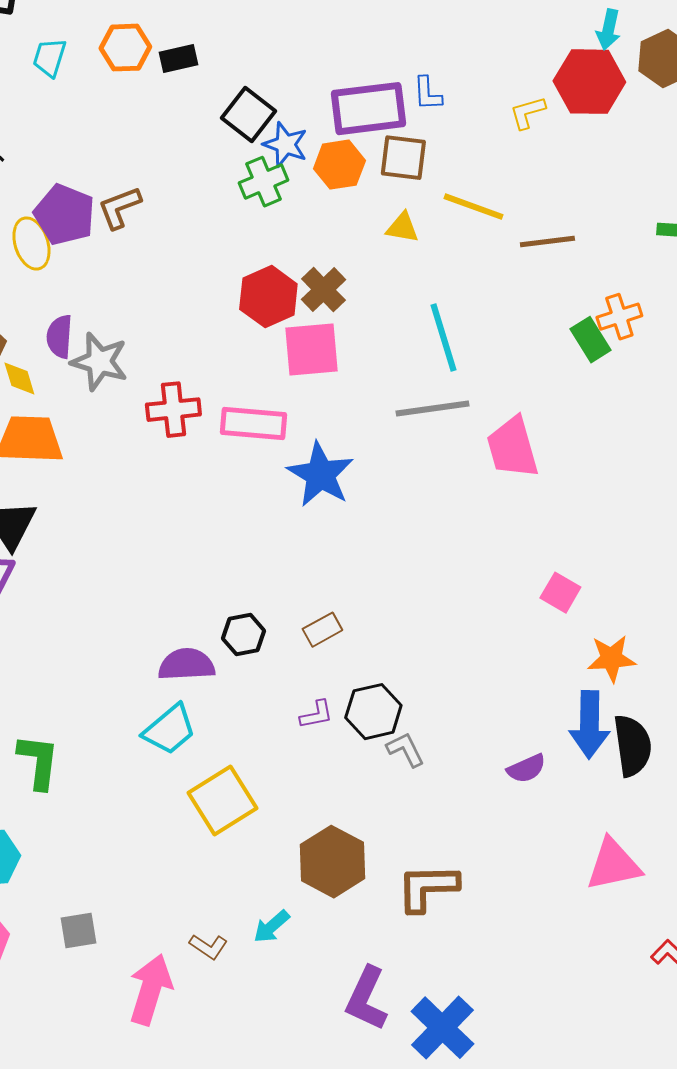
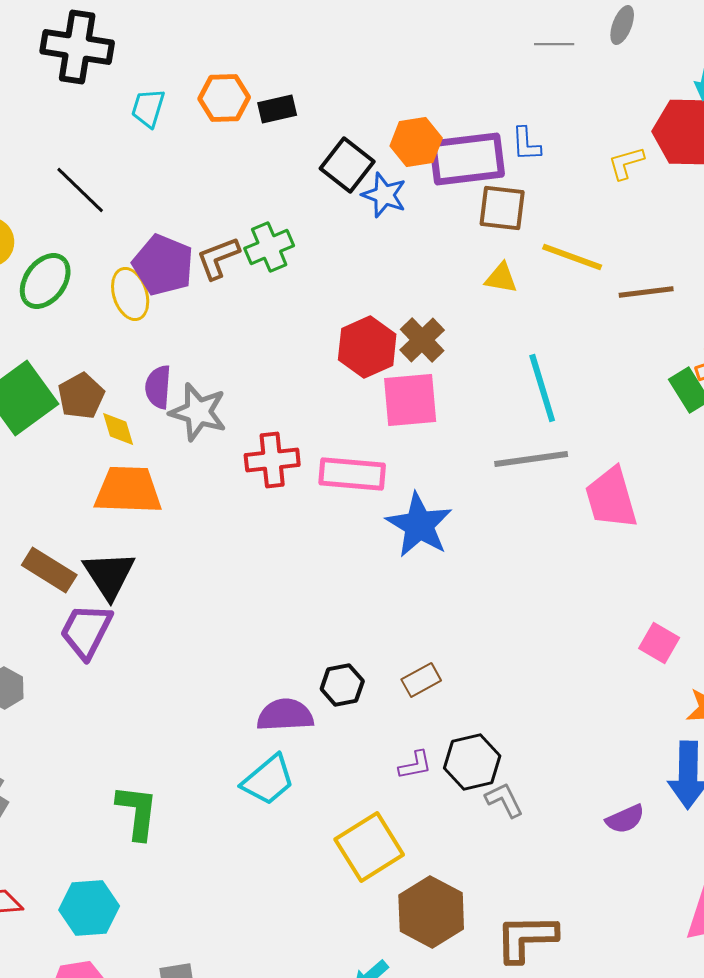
orange hexagon: (339, 165) -> (416, 142), moved
green cross: (263, 182) -> (269, 247), moved
yellow square: (222, 801) -> (369, 847), moved

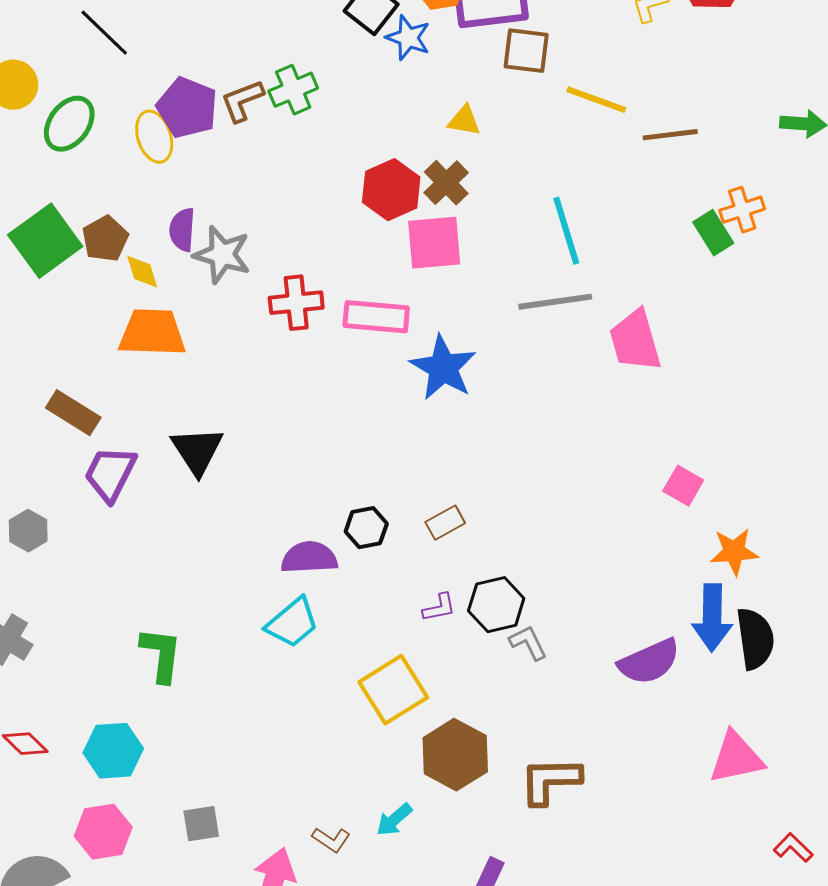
yellow triangle: (501, 278) -> (464, 121), moved
black triangle: (109, 575) -> (197, 451), moved
purple semicircle: (625, 819) -> (649, 662), size x1.6

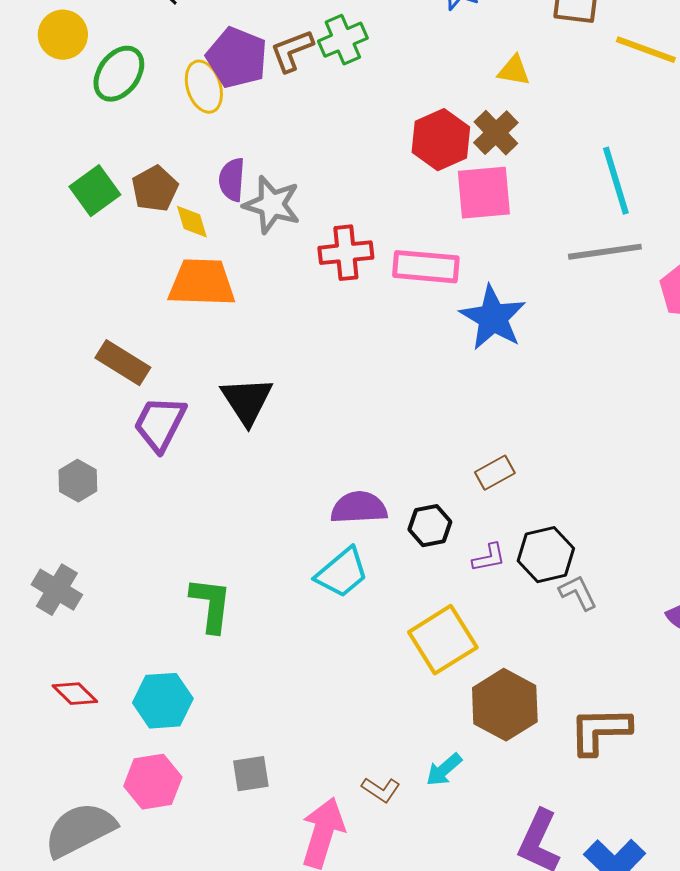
green square: (45, 241) -> (95, 191), size x0.7
black hexagon: (366, 528) -> (430, 526), moved

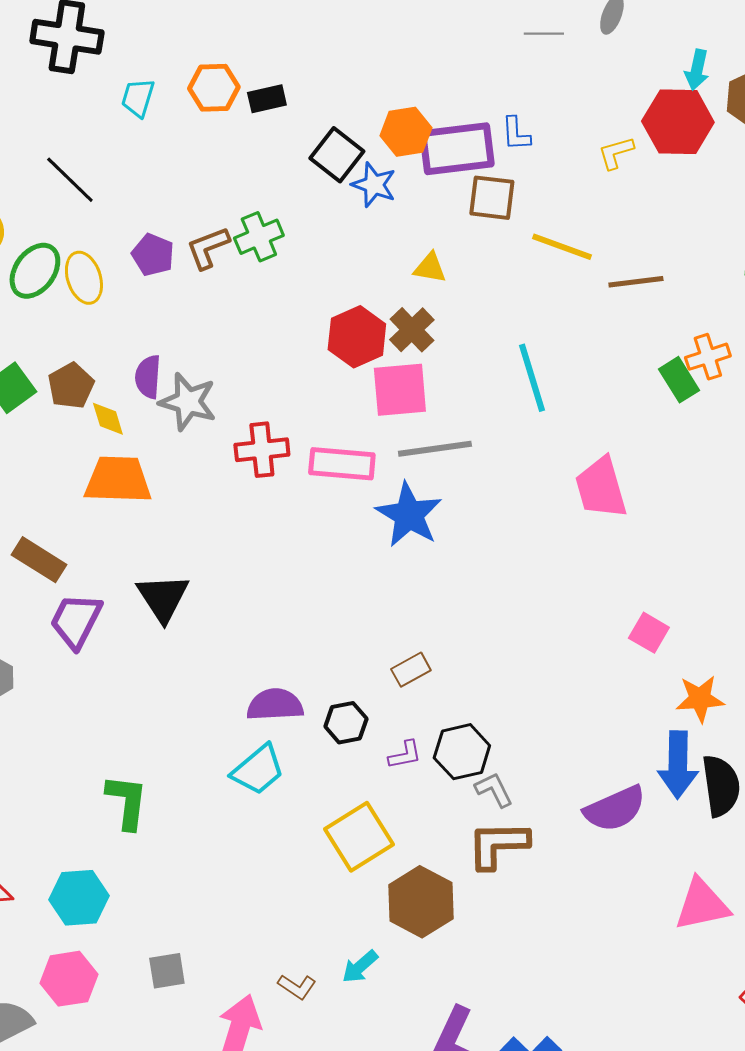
purple pentagon: (237, 58) -> (153, 255), size x0.7
yellow ellipse: (204, 87) -> (84, 278), moved
gray line: (605, 252) -> (435, 449), moved
brown L-shape: (600, 731) -> (498, 845), moved

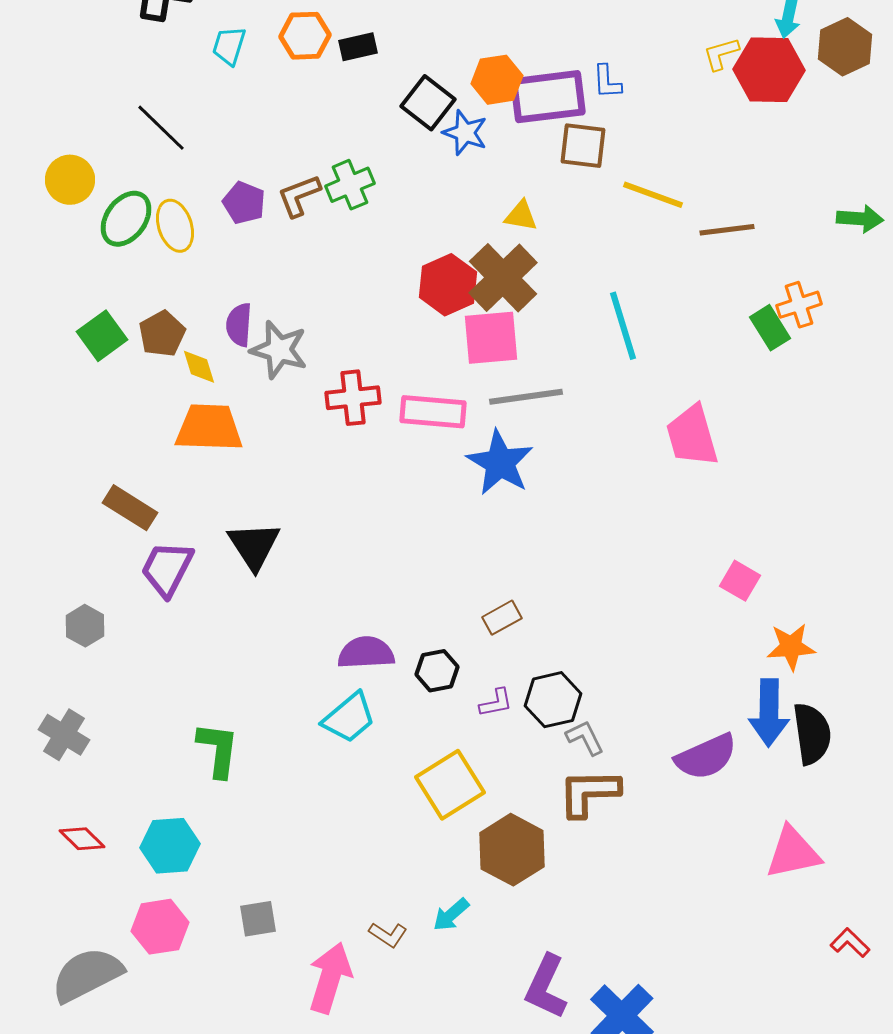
yellow L-shape: (616, 153) -> (721, 54), moved
brown cross: (412, 330) -> (503, 278), size x1.5

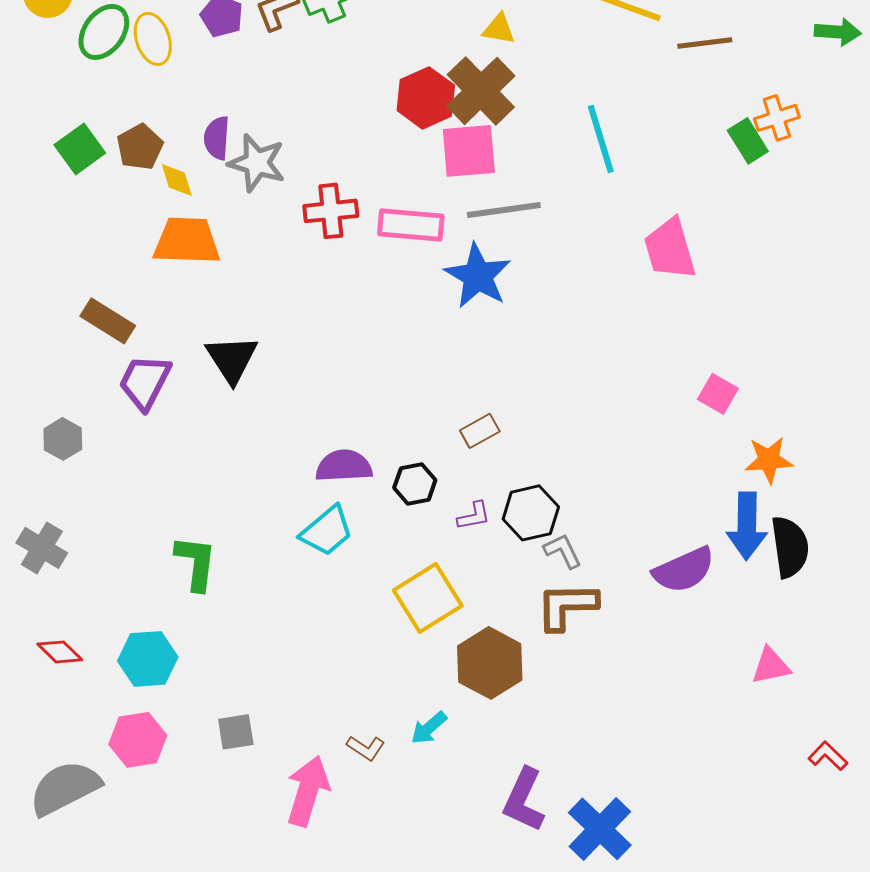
pink triangle: (793, 853) -> (771, 666), size x0.7

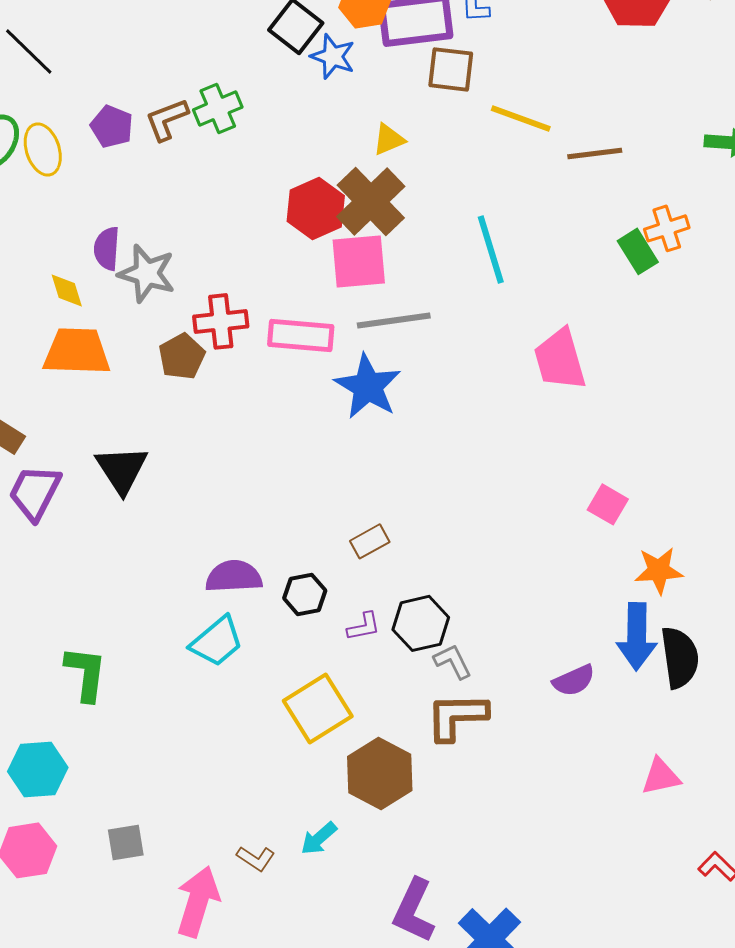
yellow triangle: (499, 29) -> (389, 139), turned -33
brown pentagon: (140, 147) -> (182, 356), moved
purple semicircle: (684, 570) -> (574, 680), size x0.7

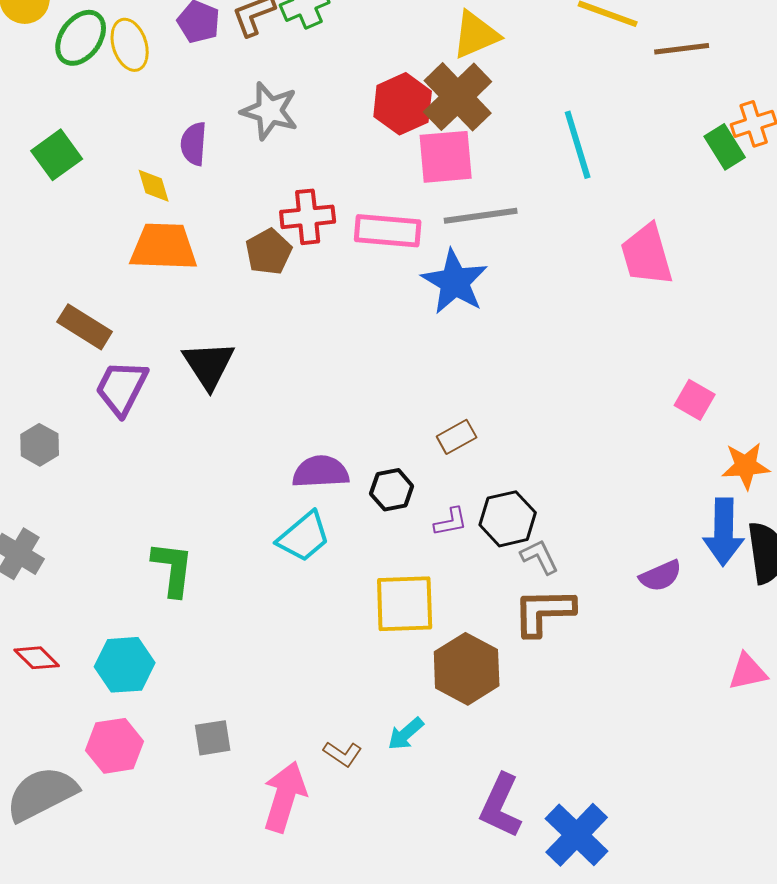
yellow triangle: (389, 139) -> (476, 35), size x1.5
gray star: (147, 273) -> (270, 111), moved
yellow square: (318, 708) -> (405, 604), turned 30

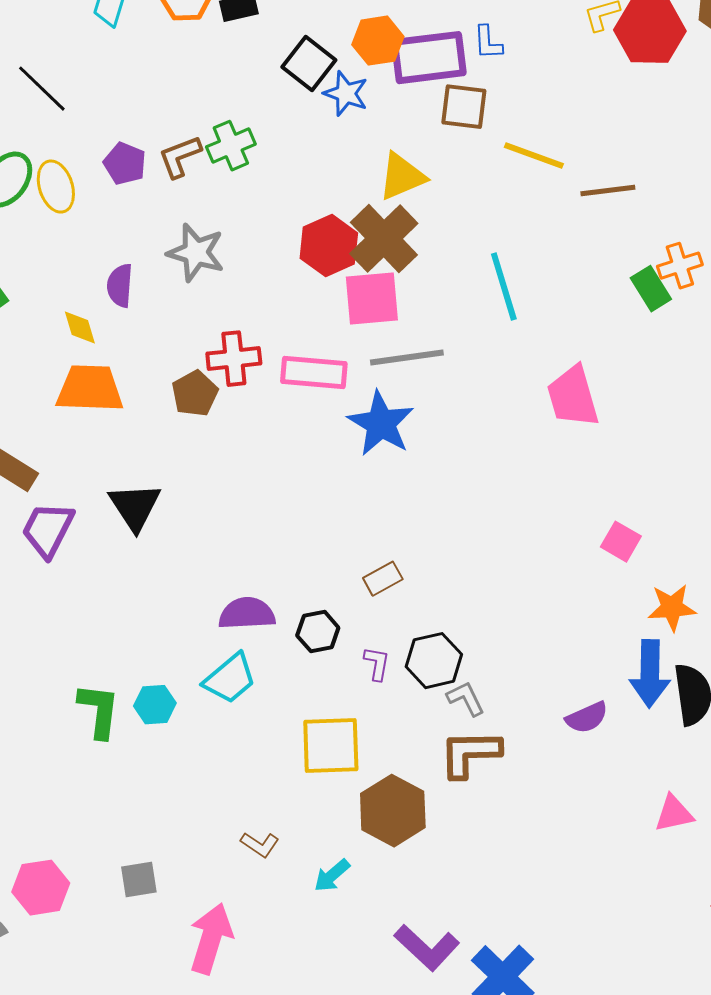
purple L-shape: (451, 522) -> (377, 664), turned -69
cyan hexagon: (125, 665) -> (155, 705), moved, size x0.7
brown L-shape: (343, 754) -> (260, 845), moved
purple L-shape: (501, 806) -> (427, 948), turned -72

